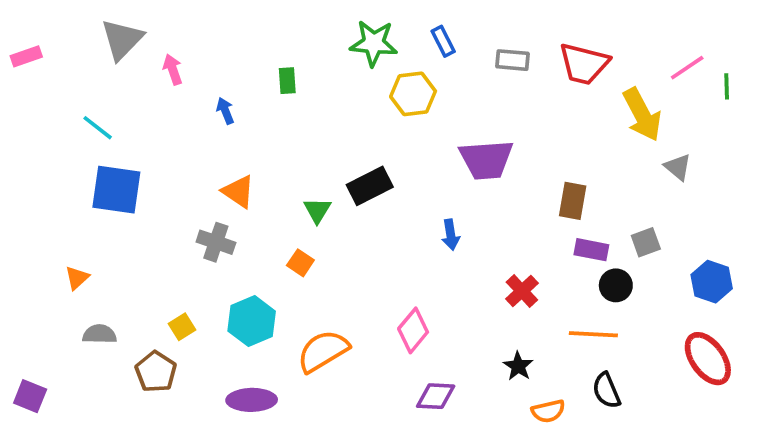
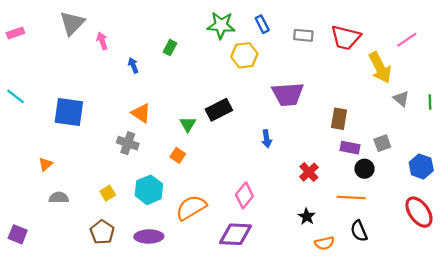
green rectangle: (287, 81) -> (170, 48), turned 32
green line: (727, 86) -> (430, 102), moved
cyan line: (98, 128) -> (15, 96), moved
brown pentagon: (156, 372) -> (102, 232), moved
purple diamond: (436, 396) -> (236, 234), moved, size x1.4

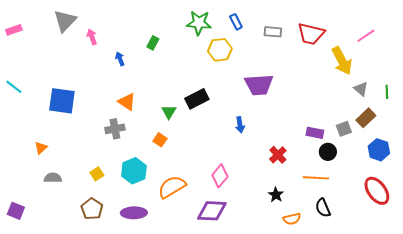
brown rectangle: (339, 119) -> (366, 118), moved, turned 36
gray cross: (128, 143) -> (115, 129), turned -30

